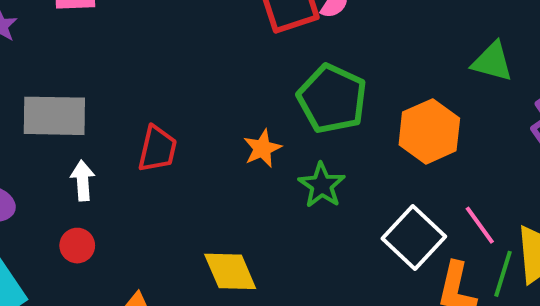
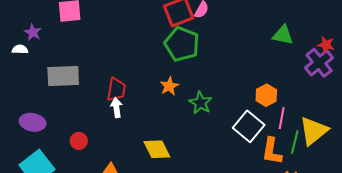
green pentagon: (332, 99) -> (182, 44), moved
orange hexagon: (429, 131) -> (266, 95), moved, size x0.7
white arrow: (83, 181) -> (116, 108), moved
pink line: (480, 225) -> (282, 118), turned 50

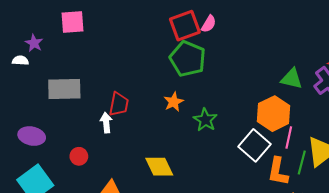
green triangle: (283, 35) -> (292, 79), moved
orange hexagon: (266, 95) -> (274, 114), size x1.5
white arrow: (116, 108) -> (106, 123), moved

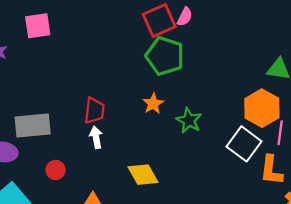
gray rectangle: (64, 89) -> (33, 126), moved
white arrow: (106, 123) -> (96, 137), moved

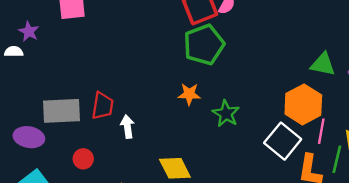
green pentagon: (165, 56) -> (204, 45), turned 30
orange star: (153, 104) -> (189, 94), turned 30
red trapezoid: (94, 111) -> (103, 106), moved

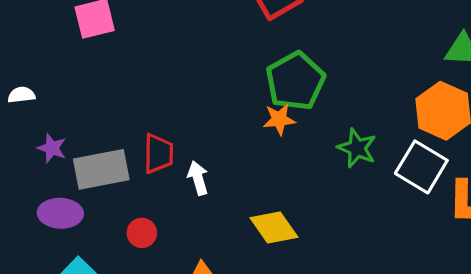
purple star: (29, 31) -> (52, 148), moved
green pentagon: (204, 45) -> (295, 81), moved
green star: (226, 114) -> (357, 148), moved

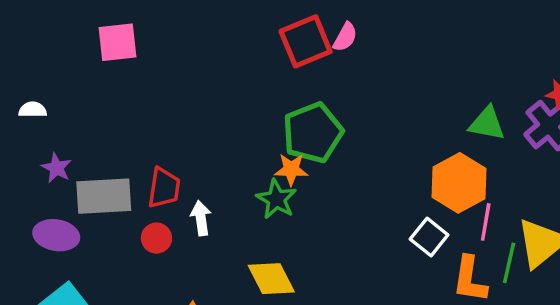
green star: (357, 148) -> (276, 199), moved
white square: (421, 167) -> (429, 237), size x0.7
red circle: (142, 233) -> (156, 238), moved

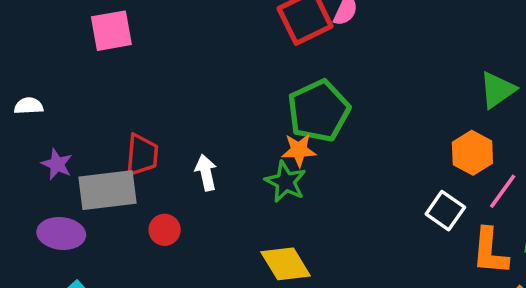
green triangle: (487, 124) -> (497, 90), turned -42
orange hexagon: (459, 183) -> (472, 153), size x0.7
red trapezoid: (164, 188) -> (142, 155), moved
white arrow: (201, 218) -> (206, 173), moved
pink line: (486, 222) -> (503, 191), turned 30

